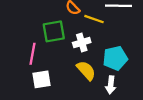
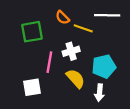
green square: (54, 31) -> (32, 32), moved
pink line: (33, 54) -> (49, 62), moved

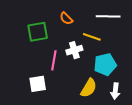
yellow line: (83, 28) -> (92, 37), moved
yellow semicircle: (76, 78) -> (89, 88), moved, turned 72
white arrow: (99, 93) -> (115, 91), moved

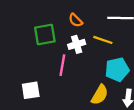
white cross: (74, 50) -> (77, 44), moved
white square: (38, 84) -> (31, 90), moved

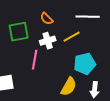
yellow line: (103, 40) -> (72, 37), turned -48

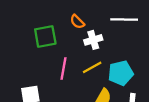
yellow line: (72, 37) -> (92, 67), moved
white cross: (48, 41) -> (93, 40), moved

